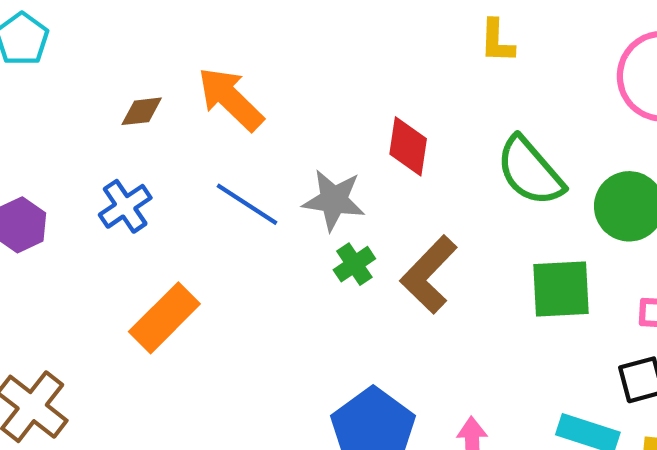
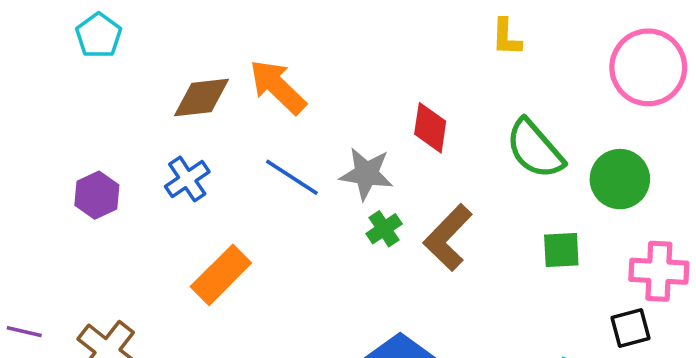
brown diamond: (142, 111) -> (201, 98), size x1.6
green square: (561, 289) -> (561, 250), size x0.7

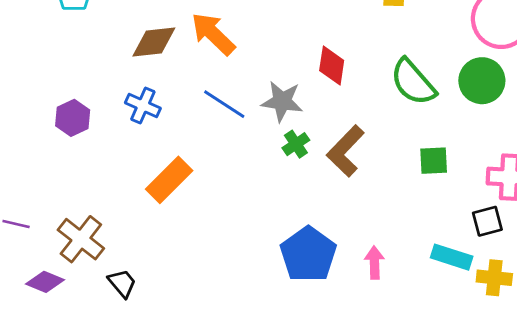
blue cross: (187, 179) -> (143, 105), turned -32
green circle: (620, 179) -> (482, 81), moved

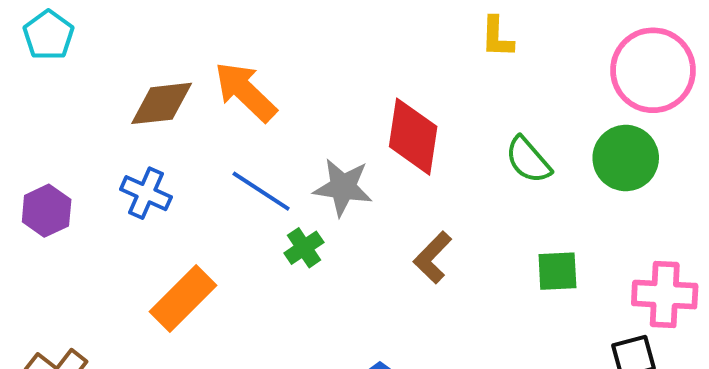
red diamond: (332, 66) -> (413, 137), size x1.4
green semicircle: (413, 82) -> (528, 160), size x0.7
green cross: (296, 144) -> (304, 248), moved
brown L-shape: (345, 151) -> (433, 257), size x0.7

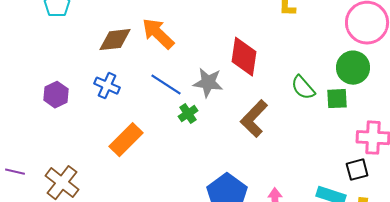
green semicircle: (528, 160) -> (303, 88), moved
brown L-shape: (433, 257) -> (254, 119), size x1.4
green square: (557, 271) -> (337, 99), moved

